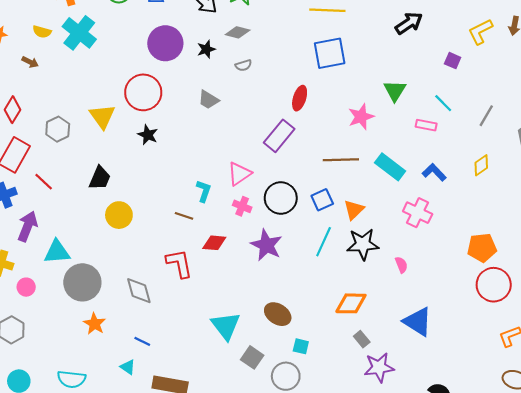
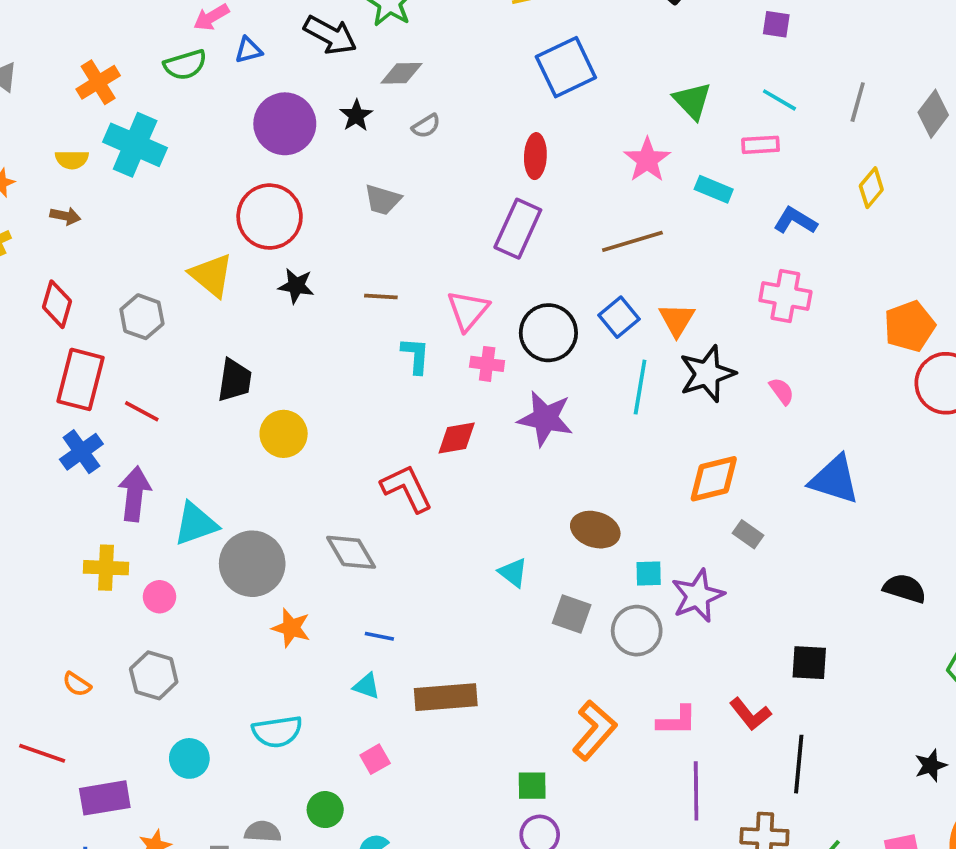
cyan rectangle: (390, 167) -> (714, 189), moved, size x0.7
brown line: (184, 216) -> (381, 296), moved
cyan triangle: (226, 326) -> (513, 573), size x0.6
purple star: (379, 367) -> (698, 596), moved

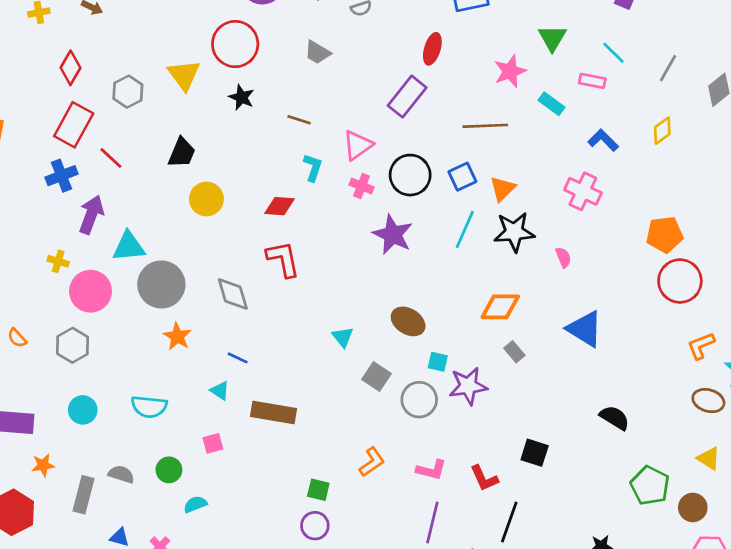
red diamond: (457, 438) -> (279, 206), moved
yellow cross: (106, 568) -> (58, 261), size x0.7
pink circle: (159, 597) -> (90, 291), size x1.8
orange L-shape: (594, 730) -> (372, 462), size x0.7

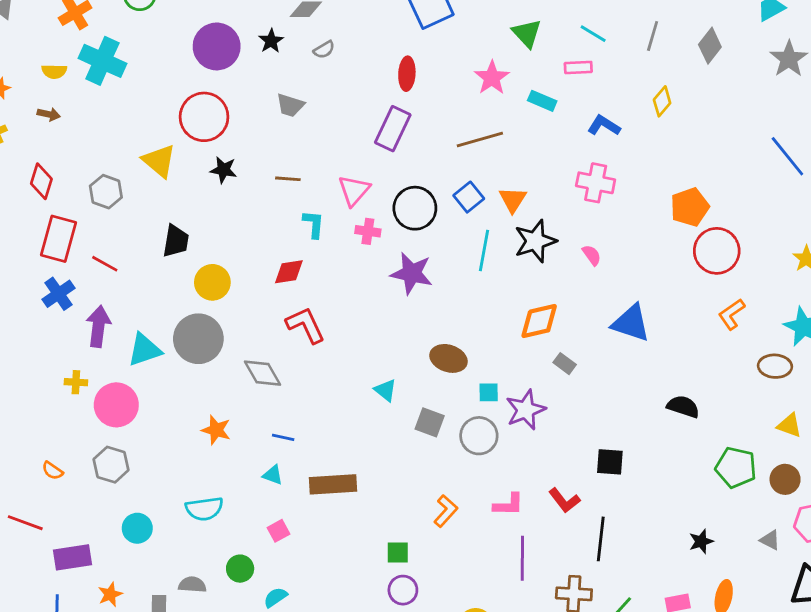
gray circle: (161, 284) -> (198, 339), moved
orange L-shape: (701, 346) -> (732, 314), moved

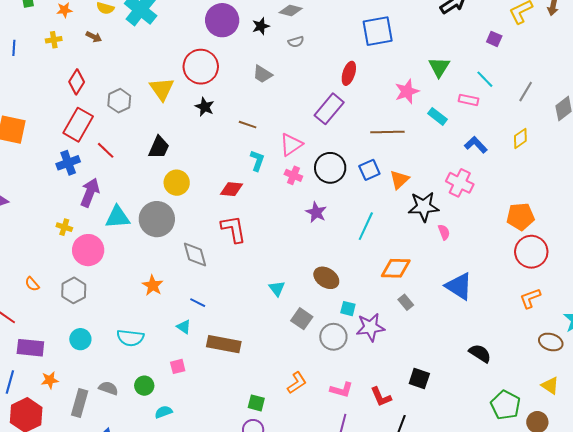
black star: (535, 241) -> (424, 207), moved
cyan line: (484, 251) -> (366, 226), moved
purple star: (412, 273) -> (316, 212), size x0.7

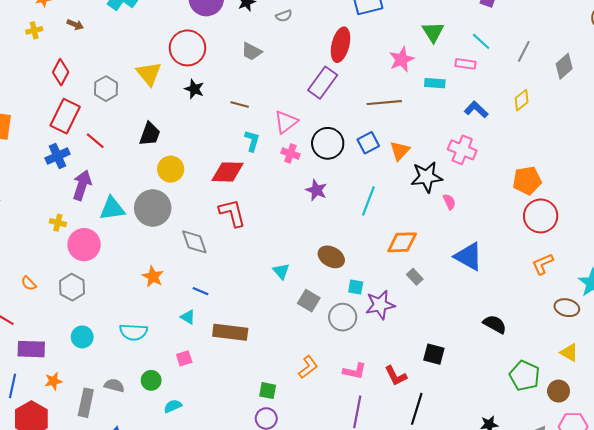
red ellipse: (349, 73) -> (340, 45), size x1.4
cyan rectangle: (438, 116) -> (435, 83), turned -30
red diamond: (231, 189) -> (228, 172), size x1.4

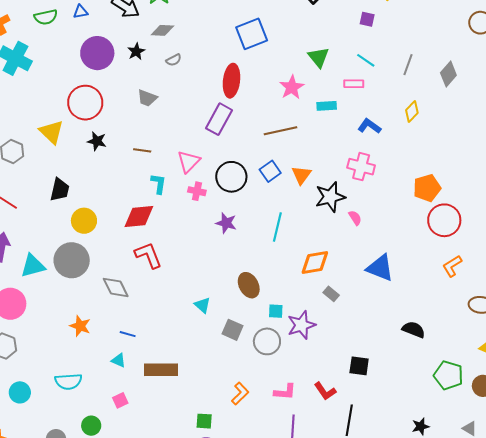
brown ellipse: (331, 257) -> (249, 285), turned 40

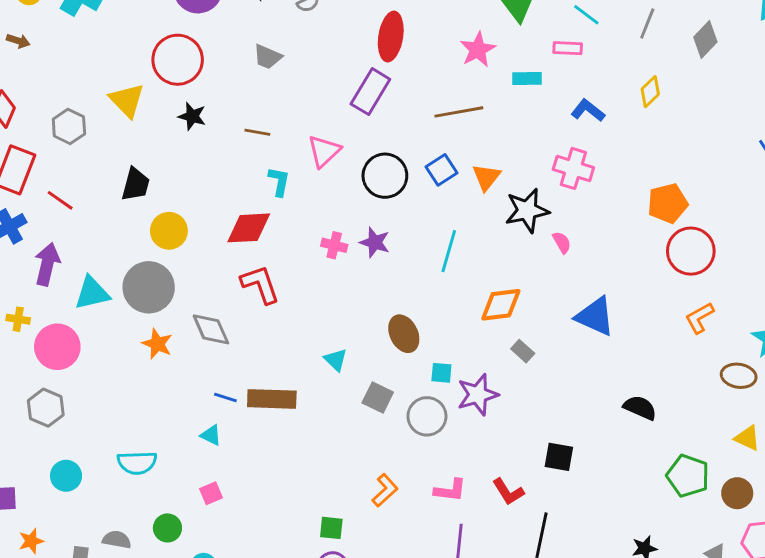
pink cross: (197, 191) -> (334, 245), moved
orange star: (80, 326) -> (157, 344), moved
brown rectangle: (161, 370) -> (272, 399), moved

